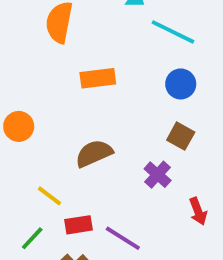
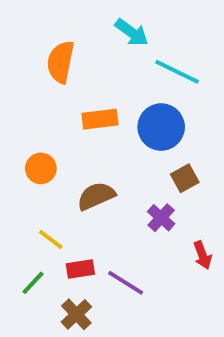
blue circle: (181, 84) -> (161, 127), moved, size x1.5
orange circle: (19, 126) -> (41, 168), moved
brown square: (181, 136) -> (185, 178), turned 32

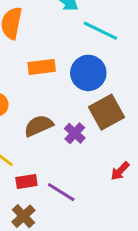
brown square: (185, 178) -> (106, 112), size x1.6
purple cross: (161, 218) -> (75, 133), moved
red arrow: (203, 255) -> (120, 171), turned 65

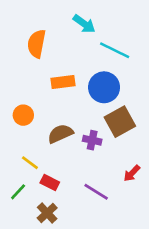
purple cross: (75, 133) -> (92, 140), turned -30
red rectangle: (26, 182) -> (50, 183), turned 36
purple line: (61, 192) -> (96, 192), moved

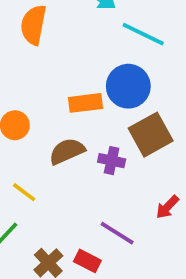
orange rectangle: (63, 82) -> (86, 103), moved
red rectangle: (50, 183) -> (87, 261), moved

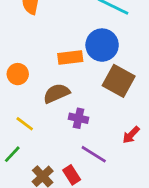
brown square: (151, 135) -> (119, 81), turned -32
purple cross: (112, 161) -> (79, 118), moved
red rectangle: (87, 261) -> (72, 175), turned 30

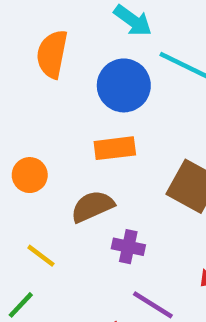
blue circle: (102, 45) -> (124, 85), moved

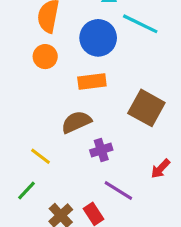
orange circle: (30, 175) -> (45, 57), moved
purple cross: (128, 247) -> (101, 150), turned -30

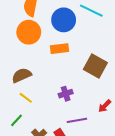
orange circle: (45, 57) -> (29, 32), size x1.5
brown semicircle: (76, 122) -> (22, 75), moved
purple line: (118, 191) -> (77, 120), turned -42

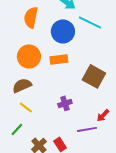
orange circle: (29, 32) -> (29, 56), moved
purple line: (77, 120) -> (87, 129), moved

